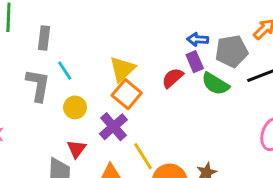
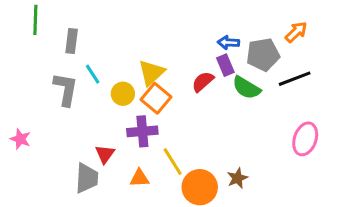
yellow circle: (75, 107) -> (123, 94), moved
purple cross: (113, 127) -> (142, 131), turned 36

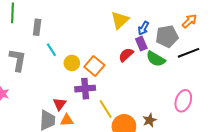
blue arrow: (228, 42) -> (143, 28), turned -64
yellow triangle: (151, 73) -> (120, 20), moved
gray L-shape: (66, 89) -> (18, 60), moved
pink ellipse: (305, 139) -> (183, 101), moved
orange triangle: (139, 178) -> (67, 120), moved

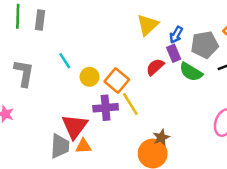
gray rectangle: (37, 27) -> (40, 20), moved
red triangle: (60, 104) -> (75, 126), size x1.6
yellow line: (106, 109) -> (130, 104), moved
brown star: (150, 120) -> (161, 137), moved

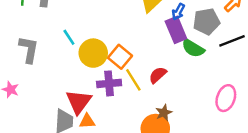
purple rectangle: (174, 53) -> (176, 30), size x1.5
red semicircle: (155, 67) -> (158, 75), moved
yellow circle: (90, 77) -> (93, 53), size x1.5

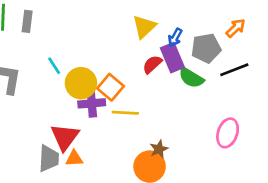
red semicircle: (158, 75) -> (152, 64), moved
yellow line: (133, 80) -> (125, 113), turned -55
purple cross: (109, 83) -> (92, 103), moved

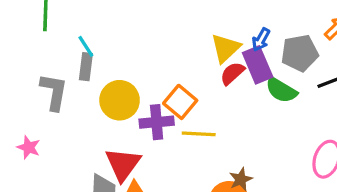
gray rectangle: (27, 21) -> (86, 67), moved
yellow triangle: (144, 27) -> (226, 48), moved
cyan line: (54, 66) -> (86, 46), moved
yellow circle: (81, 83) -> (120, 100), moved

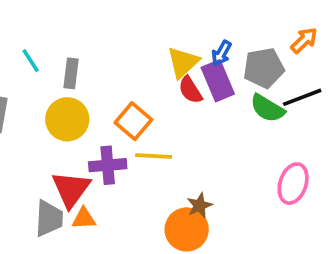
gray rectangle: (86, 67) -> (71, 73), moved
red semicircle: (232, 73) -> (190, 90), turned -80
green semicircle: (281, 90) -> (267, 108), moved
purple cross: (157, 122) -> (108, 165), moved

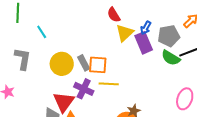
gray rectangle: (71, 73) -> (84, 63), moved, turned -35
red semicircle: (190, 90) -> (114, 15), moved
orange square: (133, 121) -> (98, 65), turned -36
purple cross: (108, 165) -> (84, 89), turned 30

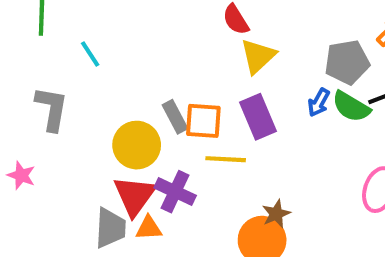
blue arrow: (146, 28) -> (319, 103), moved
purple rectangle: (144, 43) -> (258, 117), moved
yellow circle: (62, 64) -> (137, 145), moved
purple cross: (84, 89) -> (175, 192), moved

